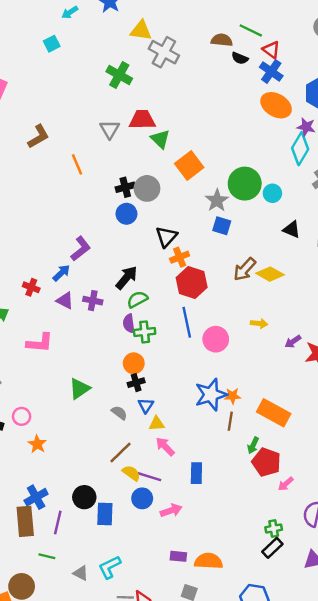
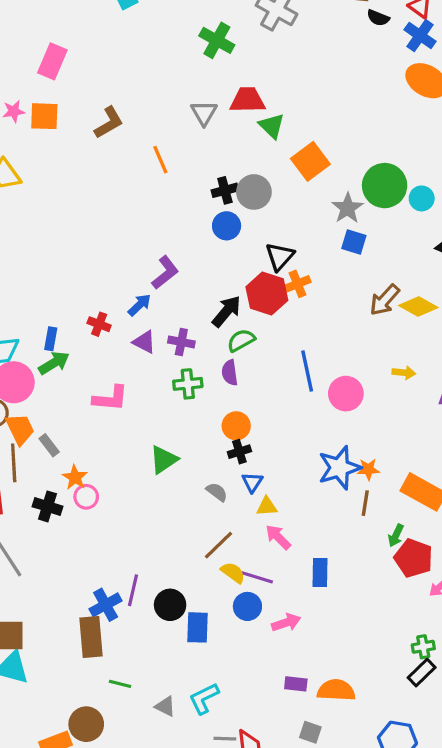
red hexagon: (192, 283) -> (267, 294), moved
green cross: (145, 332) -> (188, 384), moved
orange star: (37, 444) -> (75, 477), moved
purple line: (58, 523) -> (133, 590), moved

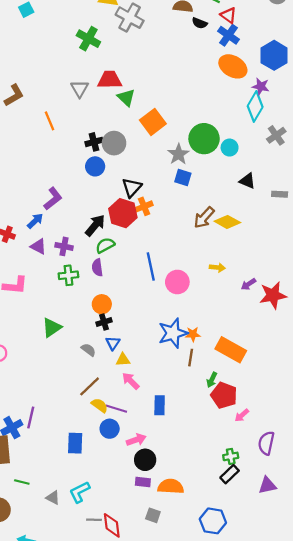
black circle: (170, 605) -> (145, 460), moved

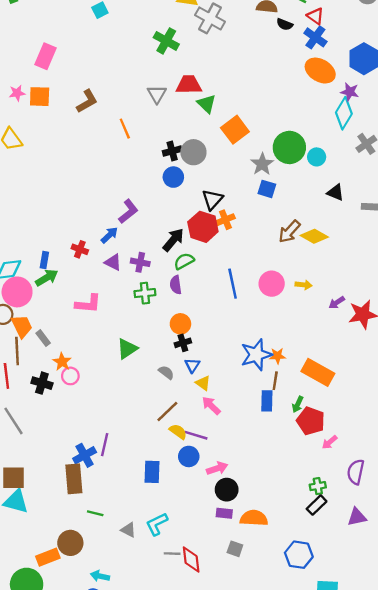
pink circle: (177, 282) -> (272, 284), moved
yellow triangle: (123, 360) -> (203, 383), turned 40
blue rectangle: (160, 405) -> (267, 401), moved

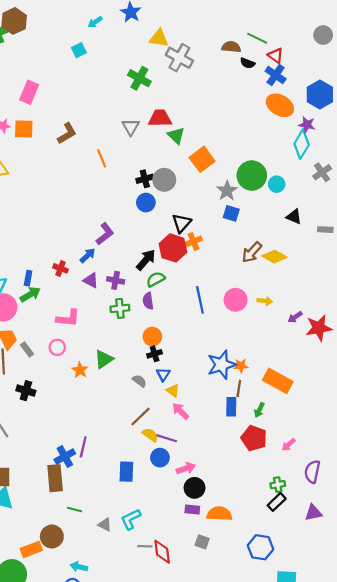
orange star: (62, 362) -> (80, 370), moved
pink circle: (70, 376) -> (57, 347), moved
red pentagon: (311, 421) -> (254, 438), moved

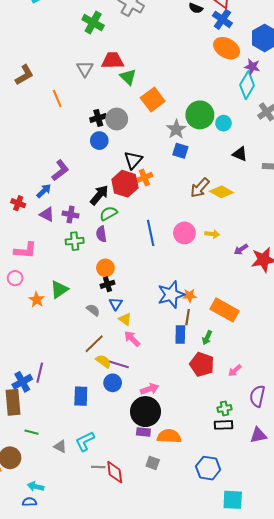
pink arrow: (186, 468) -> (150, 389), moved
black circle: (195, 488) -> (145, 412), size x1.5
black rectangle: (277, 502) -> (223, 425), turned 42

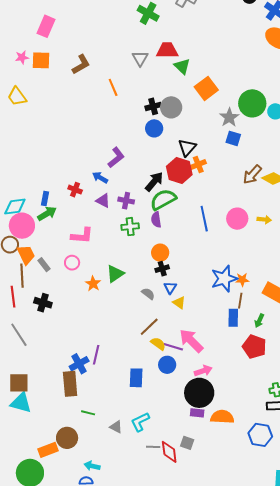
blue arrow: (44, 191) -> (100, 178), turned -105
green semicircle: (109, 213) -> (163, 200), size x1.5
pink arrow: (132, 339) -> (191, 341), moved, size x1.5
gray square: (153, 463) -> (187, 443), moved
blue hexagon: (208, 468) -> (260, 435), moved

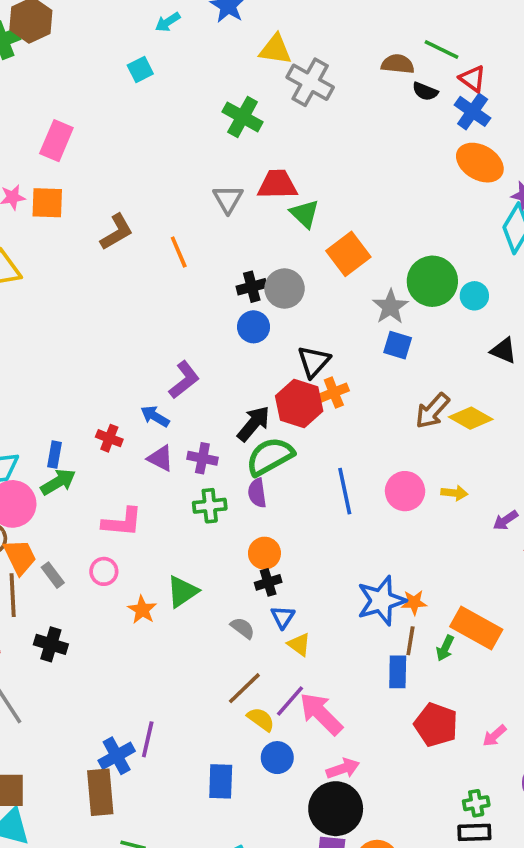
brown L-shape: (81, 64) -> (117, 232), moved
green arrow: (259, 321) -> (445, 648), moved
purple line: (173, 347) -> (290, 701), moved, turned -66

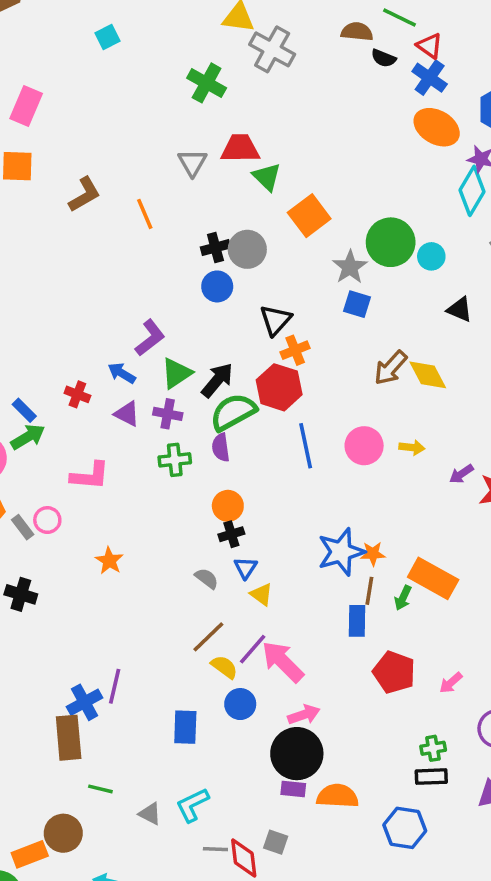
red hexagon: (299, 404) -> (279, 387), moved
yellow diamond: (471, 418) -> (428, 375), turned 33
blue rectangle: (55, 455) -> (24, 410), turned -55
pink circle: (104, 571) -> (47, 520), moved
green triangle: (182, 591) -> (177, 373), moved

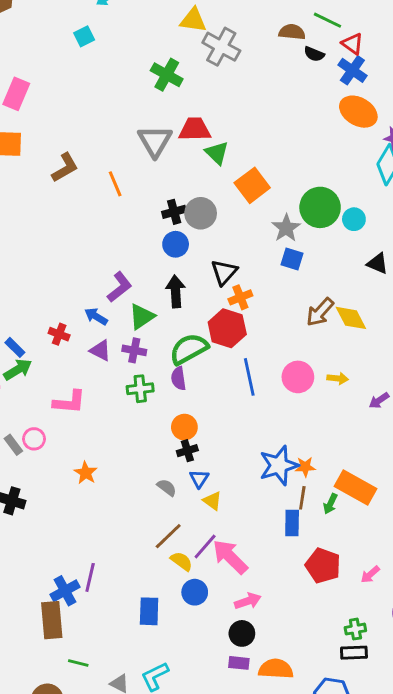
gray triangle: (192, 163) -> (155, 141), size x1.4
black arrow: (217, 380) -> (176, 291), moved, turned -44
black circle: (297, 754) -> (242, 633), size x0.6

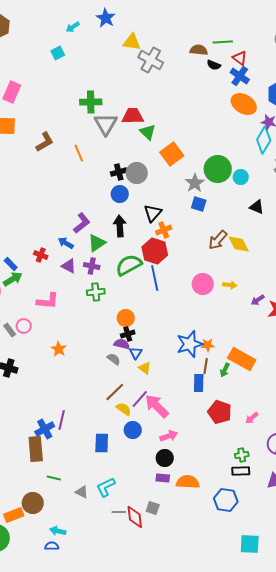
green line: (327, 20) -> (223, 42), turned -30
green cross: (167, 75) -> (91, 102), moved, turned -30
blue line: (249, 377) -> (155, 278), moved
purple semicircle: (178, 378) -> (122, 344), moved, turned 112

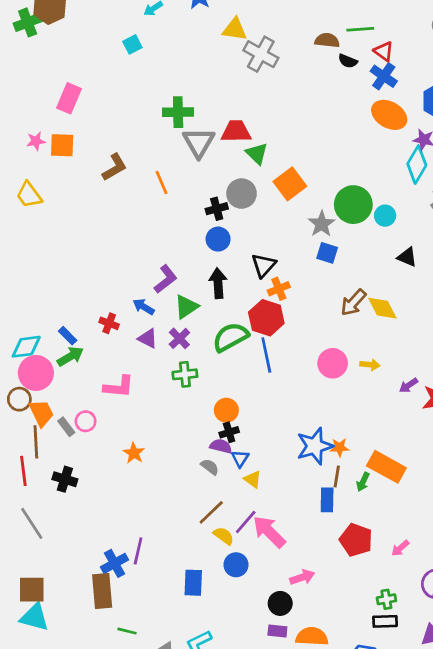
gray circle: (137, 173) -> (242, 194), moved
purple cross: (92, 266) -> (179, 338), turned 35
pink arrow: (169, 436) -> (302, 577), moved

